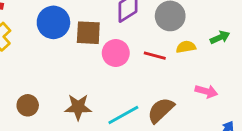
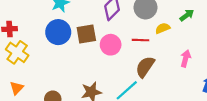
pink arrow: (206, 91) -> (186, 58), turned -77
brown semicircle: (161, 110) -> (145, 67), moved

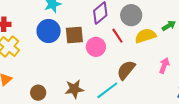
yellow semicircle: (163, 28) -> (145, 36), size x1.5
red line: (141, 40) -> (117, 36), moved, turned 49

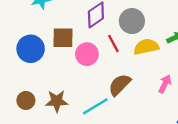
blue circle: (49, 31) -> (31, 49), moved
brown circle: (38, 93) -> (26, 100), moved

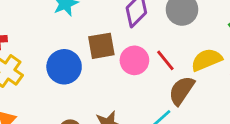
red line: (113, 43) -> (165, 60), moved
yellow semicircle: (146, 47) -> (207, 60), moved

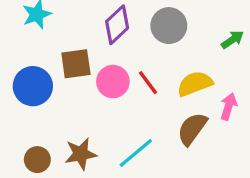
brown semicircle: (182, 90) -> (192, 129), moved

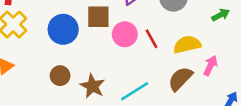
brown star: (81, 154) -> (92, 86), turned 30
brown circle: (37, 160) -> (60, 76), moved

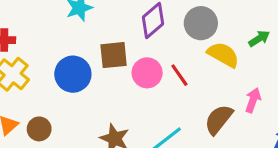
yellow semicircle: (187, 45) -> (223, 55), moved, turned 48
brown circle: (60, 76) -> (39, 129), moved

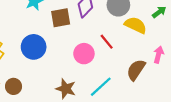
brown square: (114, 55) -> (61, 18), moved
pink circle: (147, 73) -> (84, 54), moved

